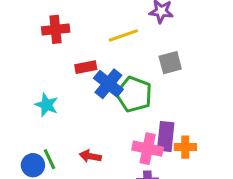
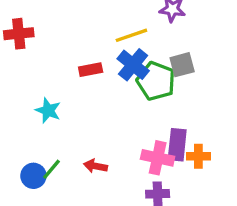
red cross: (56, 29) -> (19, 34), moved
blue cross: (108, 84) -> (133, 65), moved
green pentagon: (134, 94) -> (156, 81), moved
green line: (50, 159) -> (51, 169), turned 65

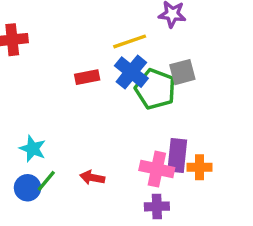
cyan star: (48, 110) -> (33, 149), moved

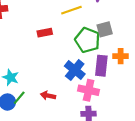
blue cross: (131, 72) -> (75, 70), moved
purple rectangle: (177, 155) -> (101, 66), moved
orange cross: (199, 167) -> (121, 56), moved

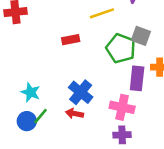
gray square: (105, 29) -> (141, 36), turned 35
blue cross: (75, 70) -> (81, 92), moved

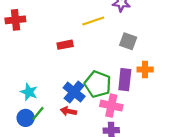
green pentagon: (121, 48) -> (98, 84), moved

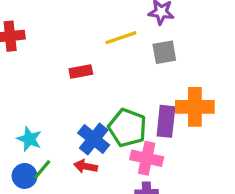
gray square: (128, 41) -> (164, 52), moved, turned -30
orange cross: (145, 69) -> (195, 107), size x1.6

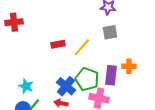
yellow line: (121, 38) -> (82, 47), moved, turned -30
orange cross: (195, 107) -> (129, 66), size x0.6

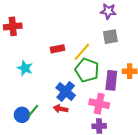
green pentagon: (87, 79) -> (87, 70), moved
cyan star: (26, 86) -> (25, 68), moved

